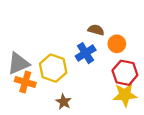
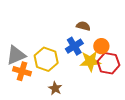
orange circle: (117, 44) -> (101, 46), moved
yellow star: (125, 95) -> (90, 61), moved

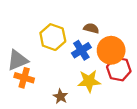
orange circle: (101, 46) -> (111, 50), size x1.6
yellow hexagon: (46, 59) -> (53, 37), moved
yellow star: (90, 61) -> (89, 81), moved

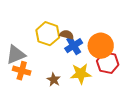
brown semicircle: (91, 28) -> (67, 35), moved
brown star: (60, 96) -> (54, 80), moved

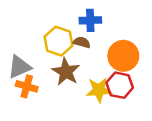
blue cross: (74, 46) -> (90, 20), moved, turned 30
red hexagon: (108, 63) -> (120, 85), moved
brown star: (54, 80) -> (66, 72), moved, size x1.6

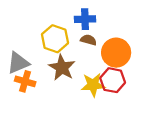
brown semicircle: (82, 42) -> (88, 40), moved

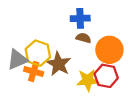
yellow hexagon: (55, 39) -> (38, 53), moved
orange cross: (25, 81) -> (34, 72), moved

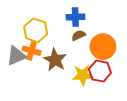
brown semicircle: (83, 38) -> (78, 35), turned -40
yellow hexagon: (38, 53) -> (36, 30), moved
orange cross: (34, 72) -> (32, 51), moved

